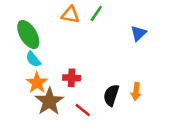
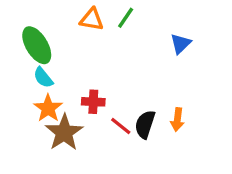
red line: (83, 110) -> (121, 126), moved

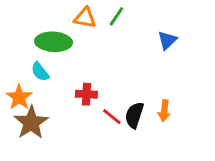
green ellipse: (37, 45) -> (54, 42), moved, turned -56
orange star: (48, 108) -> (19, 97), moved
brown star: (64, 132) -> (31, 123), moved

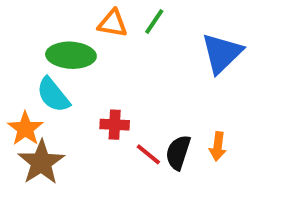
blue triangle: (167, 40) -> (222, 53), size x1.6
cyan semicircle: (40, 72) -> (53, 95), size x1.4

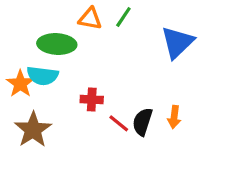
cyan semicircle: (53, 95) -> (43, 76), turned -44
orange star: (25, 129) -> (20, 84), moved

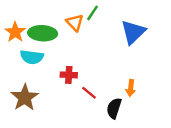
orange triangle: (90, 19) -> (75, 23), moved, turned 36
orange star: (20, 84) -> (15, 32), moved
black semicircle: (142, 122) -> (114, 108), moved

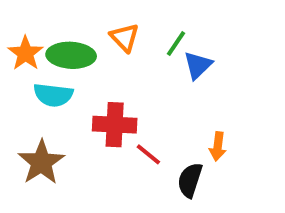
green line: (93, 13) -> (176, 43), moved
blue triangle: (133, 32) -> (198, 65), moved, size x0.7
red cross: (69, 75) -> (115, 125), size x1.5

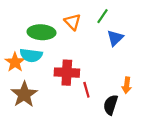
green line: (176, 43) -> (103, 16), moved
orange star: (25, 53) -> (15, 62), moved
red line: (148, 154) -> (86, 90), turned 35

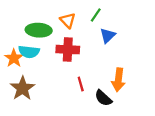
red cross: (67, 73) -> (68, 50), moved
orange arrow: (127, 85) -> (118, 80), size x1.5
black semicircle: (111, 105) -> (103, 98), turned -66

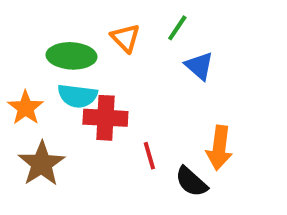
blue triangle: (108, 36) -> (199, 66), turned -35
red cross: (68, 50) -> (105, 118), moved
cyan semicircle: (29, 52) -> (77, 96), moved

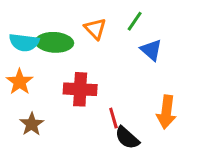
cyan semicircle: (77, 96) -> (24, 42), moved
brown star: (42, 164) -> (32, 124), size x0.7
black semicircle: (191, 182) -> (127, 138), moved

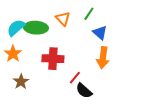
cyan semicircle: (24, 42) -> (16, 28), turned 132
orange arrow: (166, 112) -> (103, 58), moved
red line: (113, 118) -> (75, 78), turned 56

